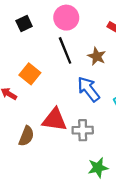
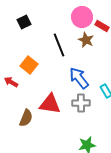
pink circle: (66, 18) -> (82, 17), moved
brown star: (97, 56) -> (86, 40), moved
gray cross: (83, 130) -> (81, 103), moved

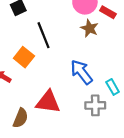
black line: (59, 45) -> (44, 35), moved
gray cross: (81, 103) -> (95, 105), moved

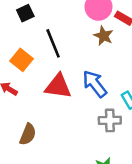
orange square: (24, 57) -> (22, 60), moved
red triangle: (48, 102) -> (58, 86), moved

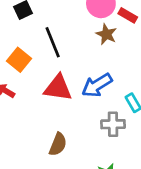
blue arrow: (95, 84) -> (97, 85), turned -84
brown semicircle: (28, 134) -> (58, 144), moved

